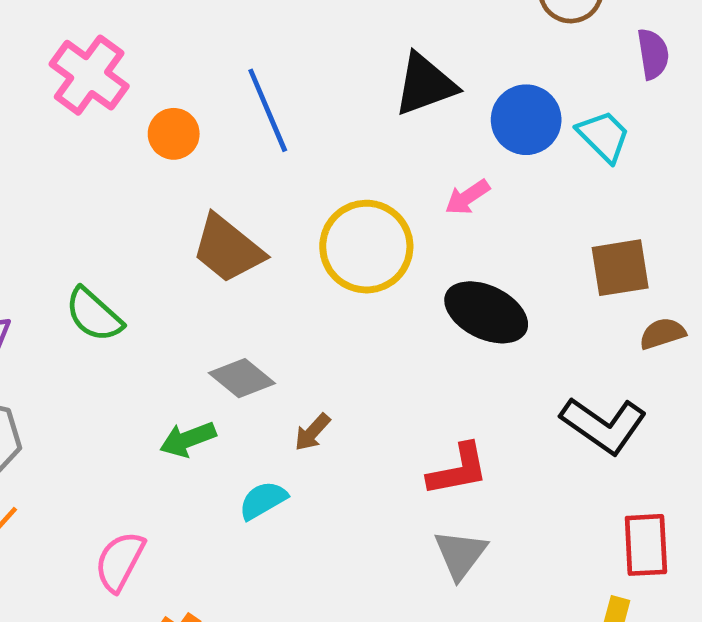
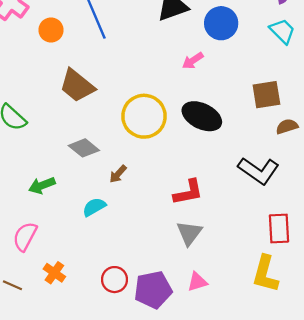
cyan trapezoid: (604, 136) -> (282, 31), moved
yellow circle: (366, 247) -> (144, 116), moved
green arrow: (188, 439) -> (42, 185), moved

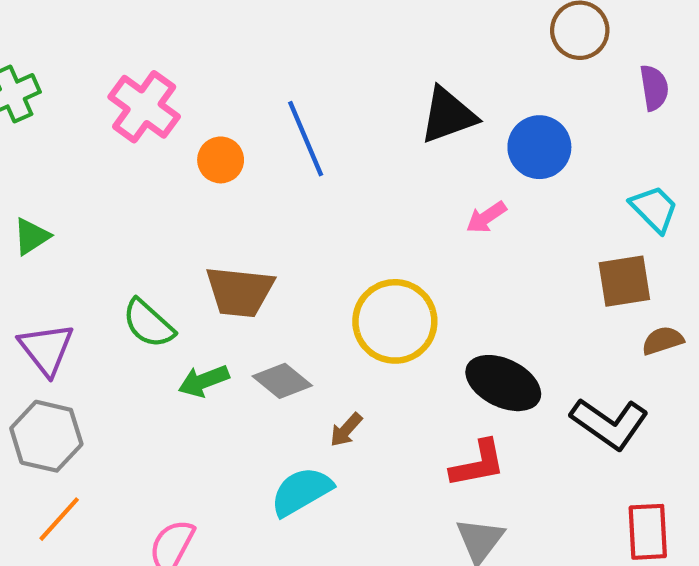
cyan trapezoid: (282, 31) -> (654, 209), moved
brown trapezoid: (77, 86) -> (240, 292), moved, turned -33
black ellipse: (202, 116) -> (503, 383), moved
green arrow: (42, 185) -> (204, 381), moved
cyan semicircle: (94, 207) -> (301, 491), size x1.4

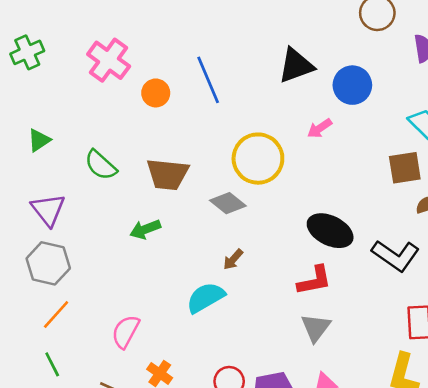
yellow circle: (395, 321) -> (258, 159), moved
green semicircle: (148, 324) -> (101, 165), moved
gray diamond: (282, 381) -> (228, 203), moved

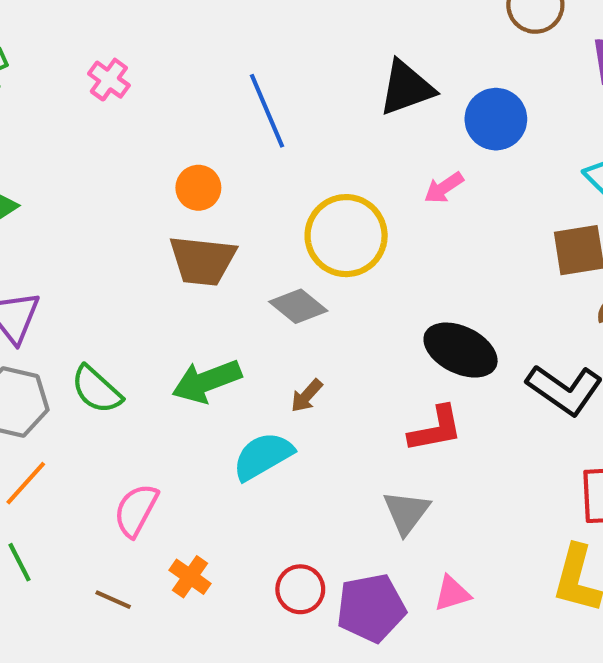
pink cross: (109, 60) -> (109, 80), size x0.6
orange circle: (156, 93) -> (198, 188), moved
green semicircle: (101, 165) -> (96, 390), moved
green arrow: (145, 229) -> (207, 381), moved, size x1.4
gray triangle: (316, 328) -> (406, 512), moved

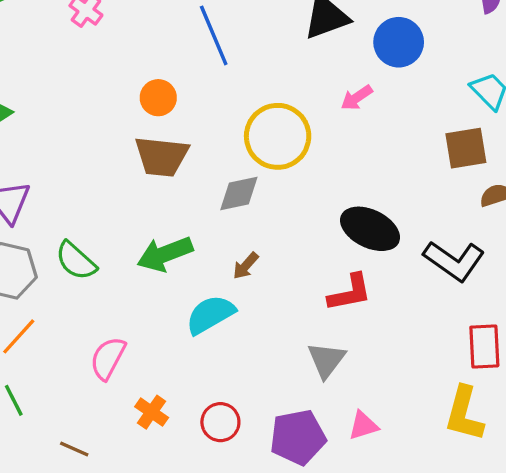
gray diamond: (298, 306) -> (239, 194), turned -51
red circle: (300, 589) -> (220, 422), moved
brown line: (113, 600) -> (74, 449), moved

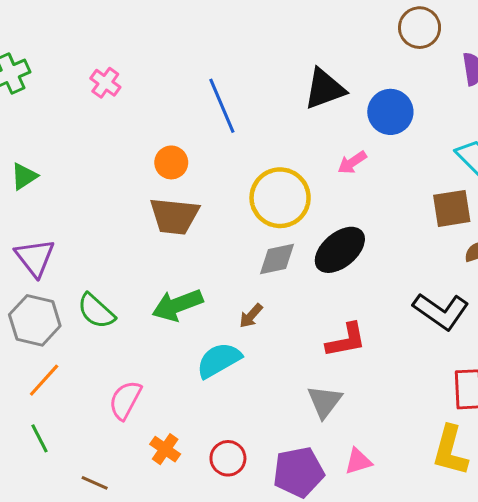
gray diamond: (239, 194) -> (277, 259), moved
black ellipse: (370, 229) -> (340, 250), moved, turned -66

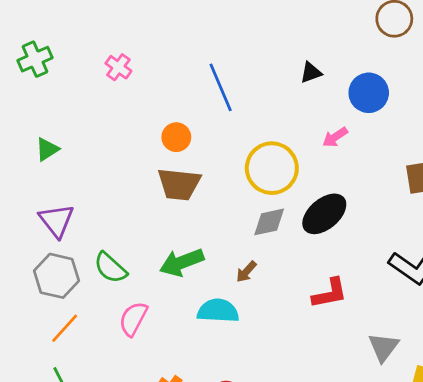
black triangle: (325, 89) -> (311, 73), size x0.6
cyan semicircle: (219, 360) -> (218, 311), turned 33
pink semicircle: (125, 400) -> (133, 319), moved
gray triangle: (325, 402) -> (384, 347), moved

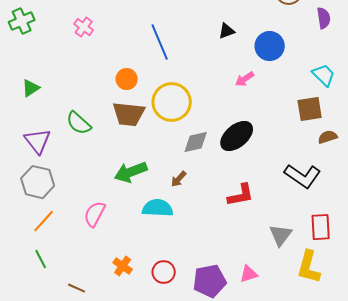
yellow circle: (272, 168) -> (172, 102), moved
green semicircle: (110, 268) -> (79, 123), moved

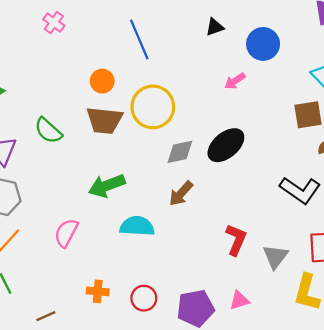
brown arrow: (179, 179) -> (181, 194), moved, size x1.4
red L-shape: (241, 195) -> (236, 240), moved, turned -56
orange cross: (123, 266) -> (98, 291), turned -30
brown line: (77, 288) -> (46, 316), turned -48

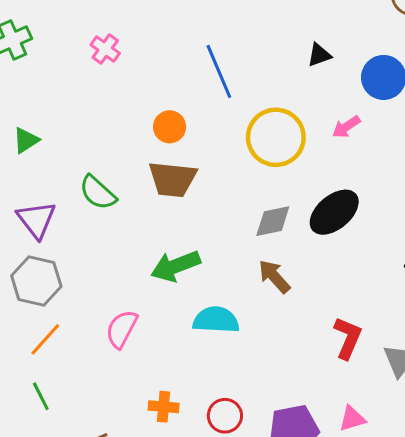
yellow circle: (153, 107) -> (276, 137), moved
brown arrow: (181, 194) -> (274, 277), turned 96

